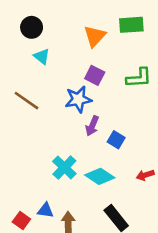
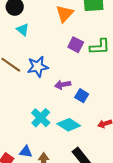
purple square: (95, 75) -> (76, 45), moved
blue star: (78, 99) -> (38, 67), moved
purple arrow: (92, 126) -> (63, 85), turned 56

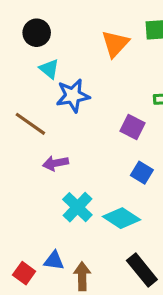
purple square: (76, 45) -> (132, 127), moved
blue star: (38, 67) -> (73, 96), moved
purple arrow: (63, 85) -> (55, 163), moved

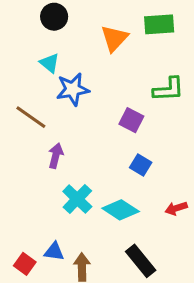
black circle: (37, 33) -> (54, 17), moved
purple arrow: (55, 163) -> (56, 156), turned 115

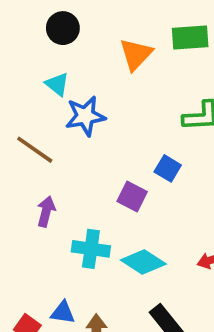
purple square: (131, 120) -> (132, 197), moved
purple arrow: (56, 156) -> (46, 211), moved
blue square: (141, 165) -> (168, 168), moved
cyan cross: (77, 199) -> (91, 249), turned -36

